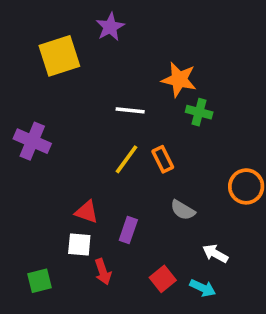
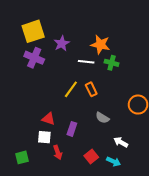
purple star: (110, 27) -> (62, 43), moved
white line: (130, 110) -> (86, 62), moved
purple cross: (32, 141) -> (34, 58), moved

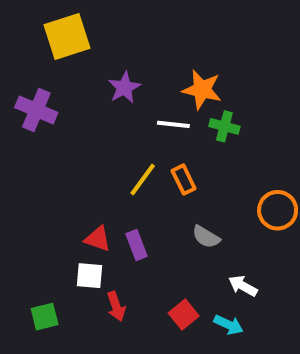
yellow square: (33, 31) -> (67, 36), moved
purple cross: (34, 58) -> (36, 110), moved
purple rectangle: (72, 129) -> (137, 245), moved, turned -40

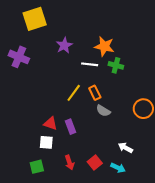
gray semicircle: (206, 237) -> (103, 111), moved
red arrow: (116, 306) -> (69, 162), moved
green square: (45, 317) -> (37, 167), moved

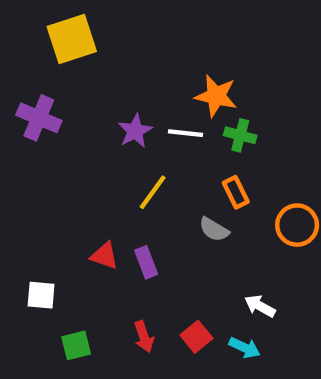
purple star: (64, 45) -> (135, 131), moved
orange rectangle: (95, 93) -> (236, 192), moved
white square: (46, 142) -> (41, 295), moved

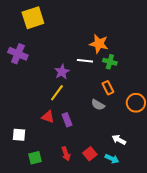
purple star: (135, 131) -> (62, 72), moved
yellow line: (153, 192) -> (57, 93), moved

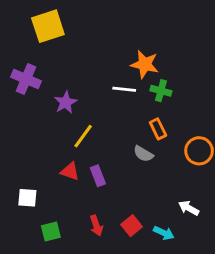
purple star: (62, 72) -> (66, 102), moved
white arrow: (119, 140) -> (189, 208), moved

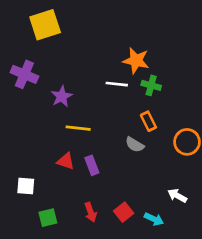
yellow line: (83, 136) -> (78, 128), turned 60

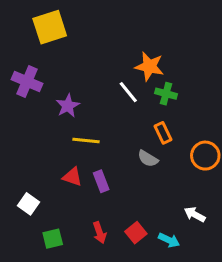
white line: (117, 84) -> (128, 92), turned 45
white square: (26, 186) -> (29, 204), turned 30

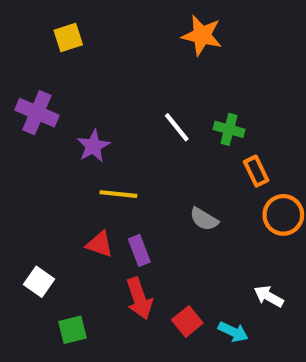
yellow square: (50, 27) -> (68, 37), size x0.6
orange star: (149, 66) -> (202, 35), moved
orange rectangle: (163, 133) -> (256, 171), moved
red arrow: (100, 233) -> (139, 298), moved, size x1.4

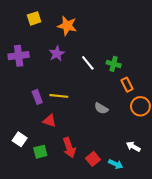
orange star: (202, 35) -> (67, 26), moved
purple cross: (37, 113) -> (19, 56), turned -30
purple star: (93, 146) -> (57, 54), moved
purple rectangle: (139, 250) -> (37, 97), moved
green square: (72, 330) -> (40, 152), moved

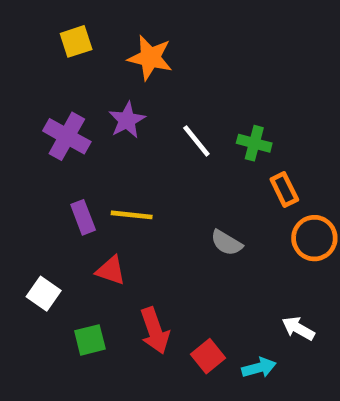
purple cross: (19, 56) -> (67, 136), moved, turned 36
white square: (20, 139) -> (44, 294), moved
cyan arrow: (116, 164) -> (259, 368), turned -40

